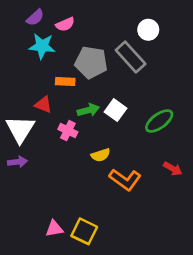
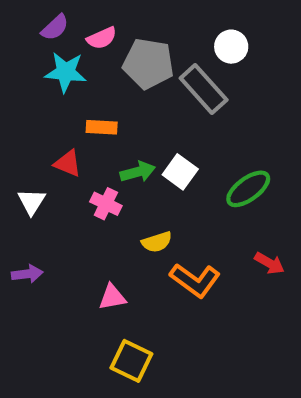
gray pentagon: (91, 62) -> (148, 64), moved
white triangle: (20, 129) -> (32, 202), size x0.6
purple arrow: (17, 162) -> (27, 274), moved
pink triangle: (54, 229) -> (112, 297), moved

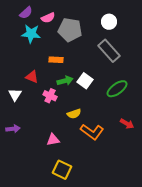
gray rectangle: (204, 89) -> (109, 51), moved
orange rectangle: (102, 127) -> (56, 60), moved

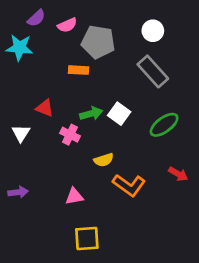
cyan star: (31, 34) -> (19, 48), moved
orange rectangle: (56, 60) -> (78, 70), moved
purple arrow: (13, 129) -> (18, 192), moved
yellow square: (62, 170) -> (87, 239), turned -30

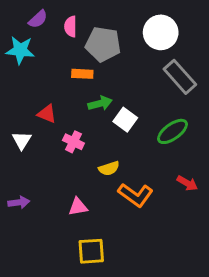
pink semicircle: (67, 25) -> (71, 27), turned 114
white circle: (153, 31) -> (161, 32), size x1.5
gray rectangle: (153, 71) -> (180, 77), moved
green arrow: (91, 114) -> (100, 103), moved

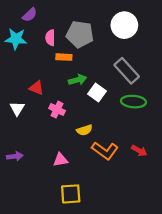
pink semicircle: (71, 27) -> (50, 38), moved
gray rectangle: (180, 77) -> (127, 71), moved
green ellipse: (172, 131) -> (133, 102), turned 40
red arrow: (187, 183) -> (139, 151), moved

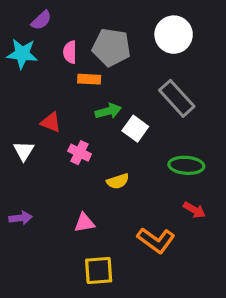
green ellipse: (133, 102) -> (186, 165), moved
orange L-shape: (105, 151) -> (156, 240), moved

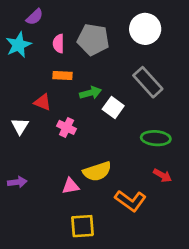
cyan star: (22, 54) -> (19, 45), turned -30
orange rectangle: (89, 79) -> (63, 76), moved
yellow semicircle: (118, 181) -> (97, 171), moved, size x1.5

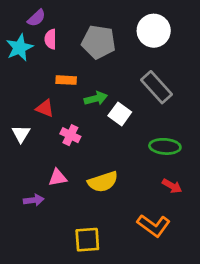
pink semicircle: (59, 44) -> (51, 39), moved
purple arrow: (17, 182) -> (34, 200), moved
pink triangle: (71, 186) -> (58, 178), moved
orange L-shape: (130, 201) -> (154, 226), moved

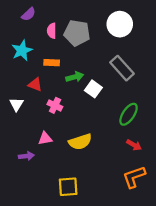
pink semicircle: (51, 39) -> (52, 31), moved
cyan star: (20, 48) -> (22, 51), moved
green ellipse: (165, 146) -> (129, 114), turned -60
orange L-shape: (154, 226) -> (134, 177), moved, turned 125

